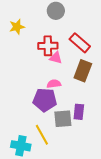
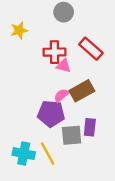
brown rectangle: (83, 71) -> (82, 91), moved, turned 40
pink semicircle: (54, 84) -> (61, 95), turned -32
cyan cross: (21, 146) -> (24, 154), moved

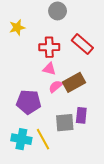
pink triangle: (64, 66) -> (49, 69), moved
purple pentagon: (51, 114) -> (29, 102), moved

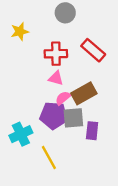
purple pentagon: (29, 102) -> (54, 116), moved
gray square: (65, 123) -> (73, 118), moved
cyan cross: (21, 139) -> (21, 134), moved, turned -36

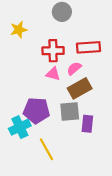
red rectangle: (93, 50) -> (88, 47), turned -45
pink semicircle: (63, 98) -> (74, 68), moved
purple pentagon: (54, 116) -> (36, 110), moved

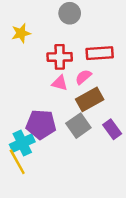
gray square: (70, 112) -> (78, 126), turned -30
purple rectangle: (87, 124) -> (112, 129), moved, turned -42
yellow line: (46, 149) -> (17, 162), moved

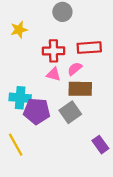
brown rectangle: (90, 99) -> (80, 89), turned 30
purple rectangle: (112, 129) -> (100, 145), moved
cyan cross: (22, 143) -> (20, 98), moved, turned 30

